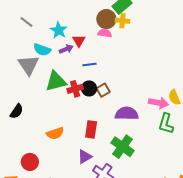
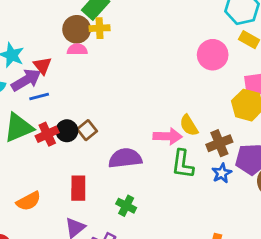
purple arrow: (66, 49) -> (26, 80), size x1.5
blue line: (89, 64) -> (39, 97), moved
green cross: (123, 147) -> (126, 206), size x0.6

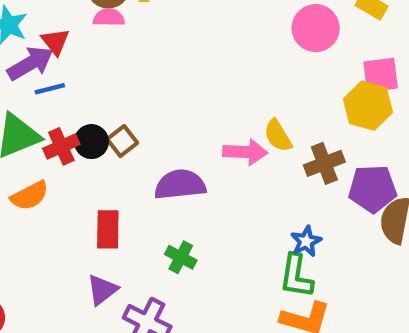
green L-shape: (183, 164) -> (296, 276), moved
blue star: (222, 173) -> (306, 241), moved
orange semicircle: (29, 201) -> (30, 196), moved

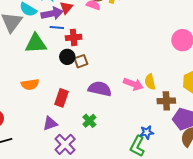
red cross: (61, 146) -> (74, 37), moved
orange semicircle: (30, 196) -> (30, 84), moved

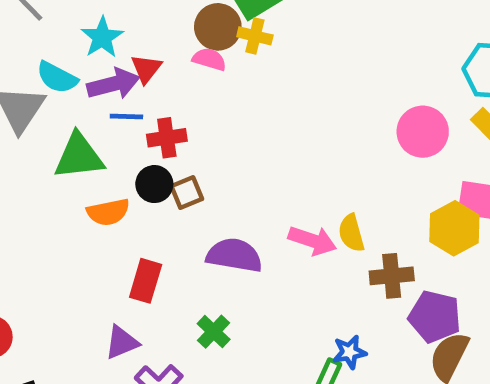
orange semicircle: (30, 84) -> (108, 212), moved

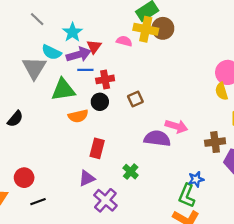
brown circle: (218, 27) -> (163, 28), moved
yellow cross: (255, 36) -> (146, 29), size x1.5
brown square: (187, 193) -> (135, 99), moved
yellow semicircle: (351, 233) -> (222, 91), moved
purple semicircle: (234, 255) -> (157, 138), moved

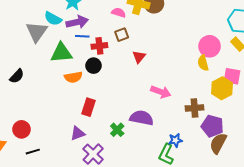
red triangle: (94, 47) -> (139, 57), moved
brown square: (135, 99) -> (122, 35), moved
purple semicircle: (157, 138) -> (142, 118), moved

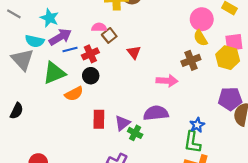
pink semicircle: (119, 13) -> (99, 27), moved
brown cross: (194, 108) -> (191, 60), moved
purple triangle: (78, 133) -> (122, 123), moved

